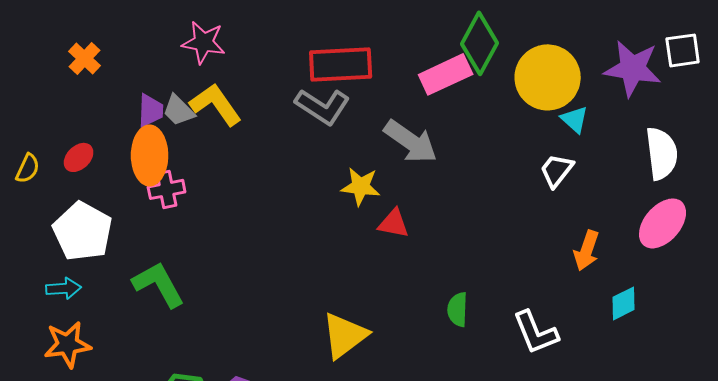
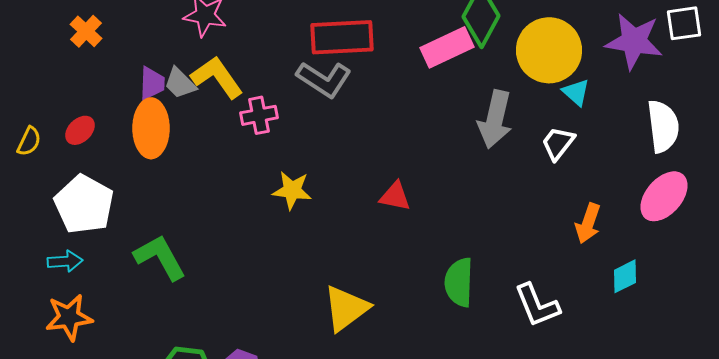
gray arrow: (411, 141) -> (495, 119), moved, turned 68
yellow star: (361, 186) -> (292, 190), moved
pink cross: (167, 189) -> (259, 115), moved
green semicircle: (458, 309) -> (459, 282), size x1.4

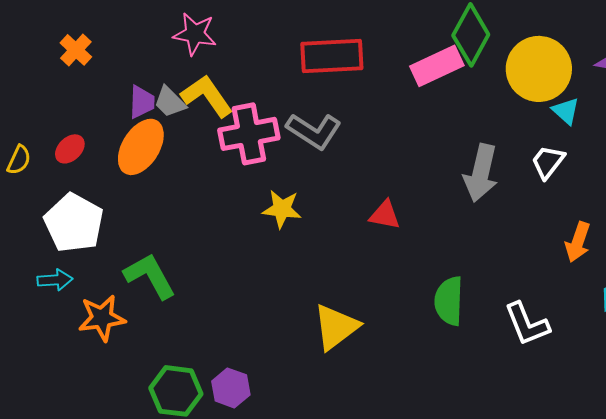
gray L-shape: (324, 79) -> (314, 131), moved
pink cross: (259, 115) -> (249, 134), size x1.6
gray arrow: (495, 119) -> (481, 173), moved
orange ellipse: (151, 128) -> (141, 147), turned 32
orange star: (69, 317) -> (102, 318), moved

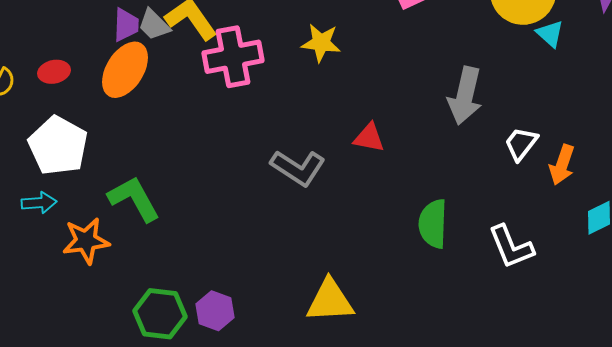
gray L-shape: (314, 131) -> (298, 168), moved
red ellipse: (70, 149) -> (54, 72), turned 32
white trapezoid: (548, 162) -> (521, 144), moved
yellow star: (282, 209) -> (321, 43), moved
yellow triangle: (336, 327) -> (330, 301), moved, turned 34

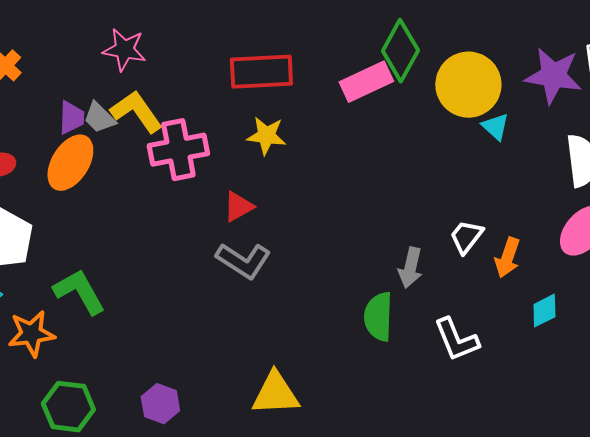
gray arrow: (465, 96) -> (410, 268), moved, size x0.7
red triangle: (369, 138) -> (238, 207), moved, turned -40
green hexagon: (160, 314) -> (68, 407), moved

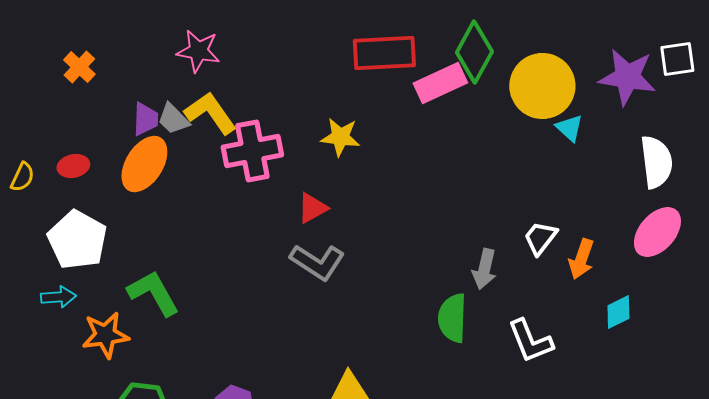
red rectangle: (261, 72) -> (384, 53), moved

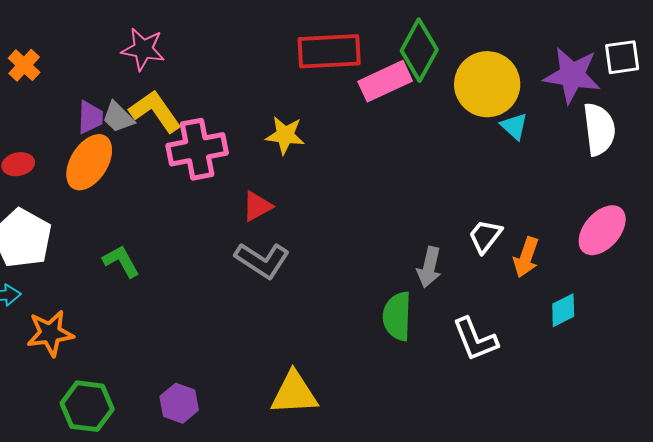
white semicircle: (656, 162) -> (599, 129), moved
green L-shape: (153, 293) -> (121, 261), moved, size x0.7

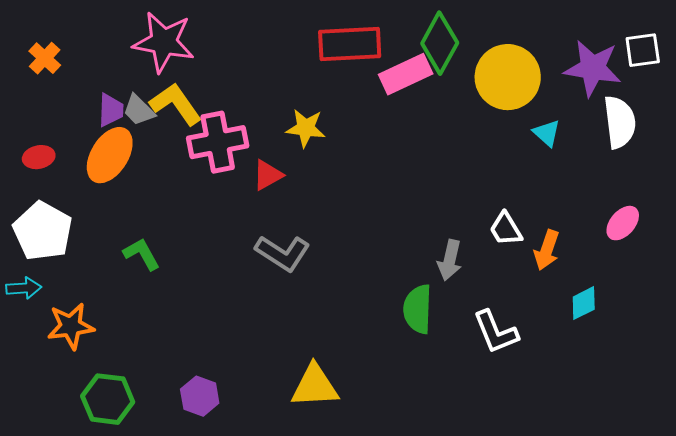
pink star: (143, 49) -> (164, 42), size x1.4
cyan triangle: (514, 126) -> (547, 133), moved
red triangle: (257, 206) -> (268, 175), moved
pink ellipse: (602, 230) -> (623, 223), size x0.7
white trapezoid: (485, 236) -> (506, 229), turned -69

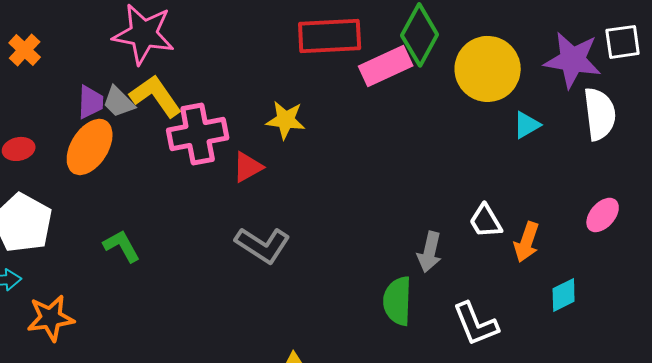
cyan triangle: (547, 133) -> (527, 125), turned 48

